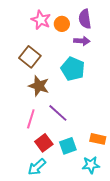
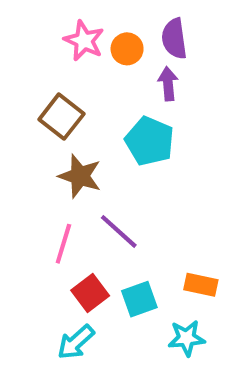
purple arrow: (82, 41) -> (168, 84), turned -98

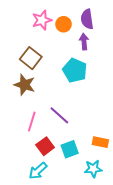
pink star: (84, 41) -> (42, 20), turned 30
brown star: (80, 176) -> (25, 85), moved

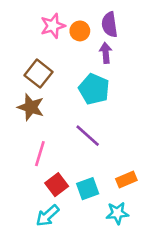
purple line: (59, 115) -> (88, 136), moved
orange rectangle: (100, 142) -> (126, 180), turned -35

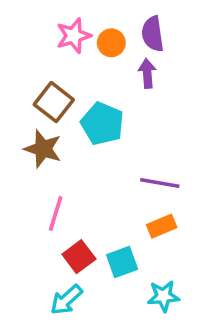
cyan pentagon: (94, 89) -> (102, 124), moved
purple line: (88, 136) -> (160, 183), moved, turned -32
orange rectangle: (126, 180) -> (162, 226), moved

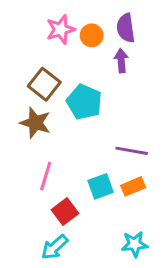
cyan square: (122, 262) -> (101, 186), moved

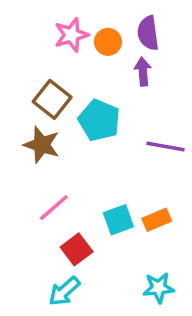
purple line: (132, 151) -> (165, 146), moved
pink line: (46, 176) -> (54, 208), turned 32

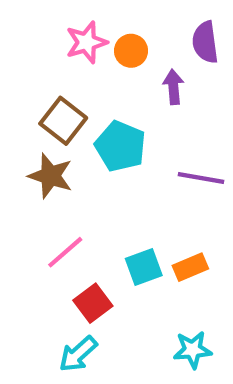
purple semicircle: (148, 33) -> (205, 42), moved

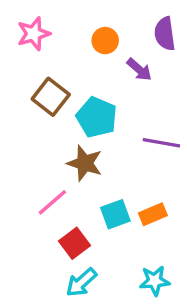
pink star: (86, 42) -> (34, 34), moved
purple arrow: (173, 87) -> (139, 69), turned 136
brown star: (50, 176) -> (85, 163), moved
cyan arrow: (78, 354) -> (81, 282), moved

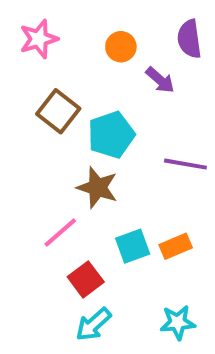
cyan pentagon: (97, 117) -> (111, 135), turned 30

